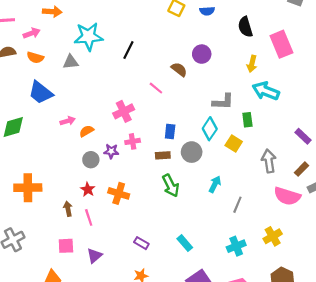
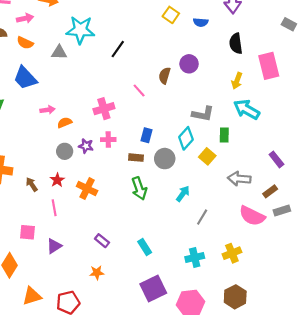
brown semicircle: (179, 69) -> (165, 76), turned -119
gray arrow: (269, 161) -> (239, 179), turned -85
brown arrow: (68, 209) -> (32, 184), moved, turned -32

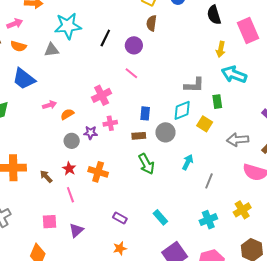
purple circle: (189, 64) -> (134, 45), moved
brown semicircle: (165, 76) -> (151, 23), moved
cyan diamond: (186, 138) -> (182, 110), turned 35

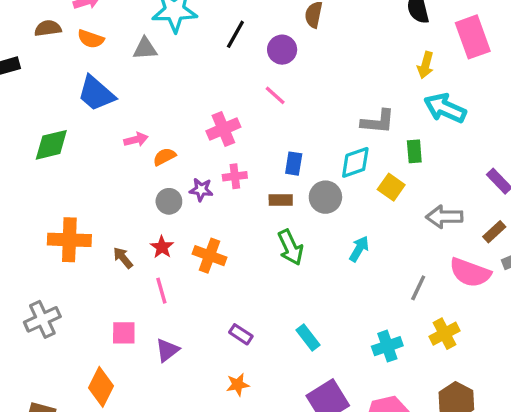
gray line: (209, 181) -> (418, 288), moved

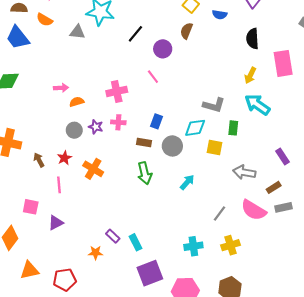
blue trapezoid: (96, 94) -> (18, 38), moved
yellow square: (391, 187) -> (215, 147), turned -35
purple rectangle: (241, 334) -> (113, 236), moved
cyan rectangle: (308, 337) -> (136, 242), moved

